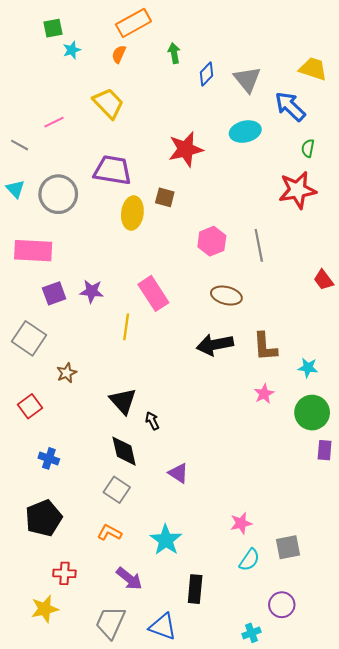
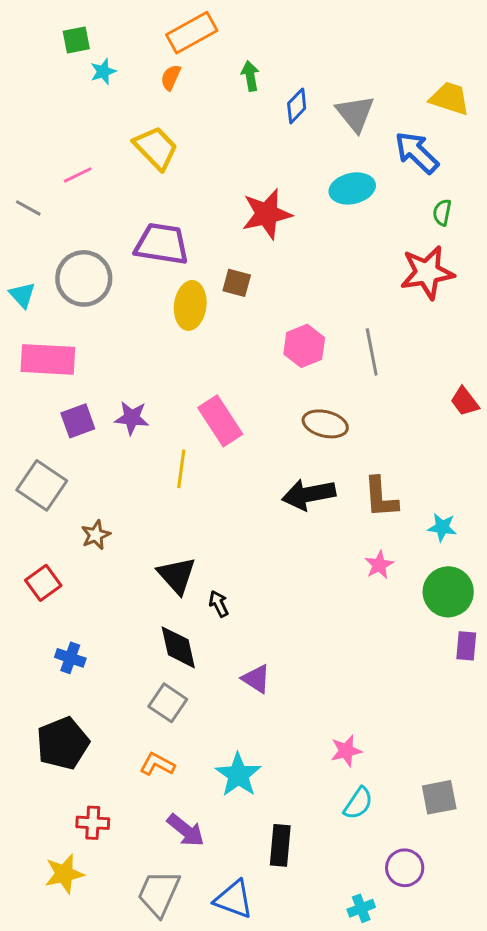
cyan triangle: (15, 189) -> (22, 295), moved
gray square: (288, 547) -> (439, 797), moved

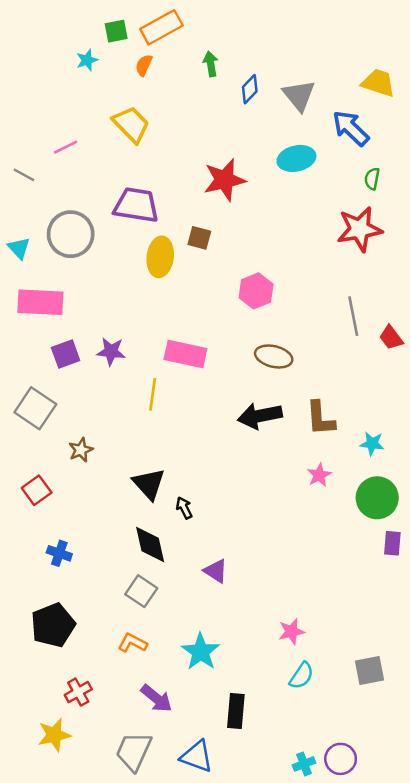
green square: (76, 40) -> (116, 31), moved
gray line: (372, 352) -> (353, 316), moved
pink rectangle: (220, 421) -> (185, 354), turned -45
red cross: (93, 823) -> (78, 692), turned -32
purple circle: (405, 868) -> (341, 759), moved

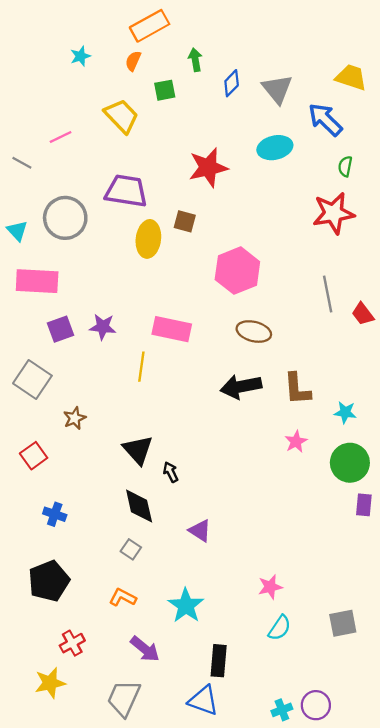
green square: (116, 31) -> (165, 90), moved
pink hexagon: (256, 291) -> (237, 271), size x1.4
gray square: (141, 591) -> (131, 549), size x0.7
blue triangle: (197, 756) -> (203, 700), moved

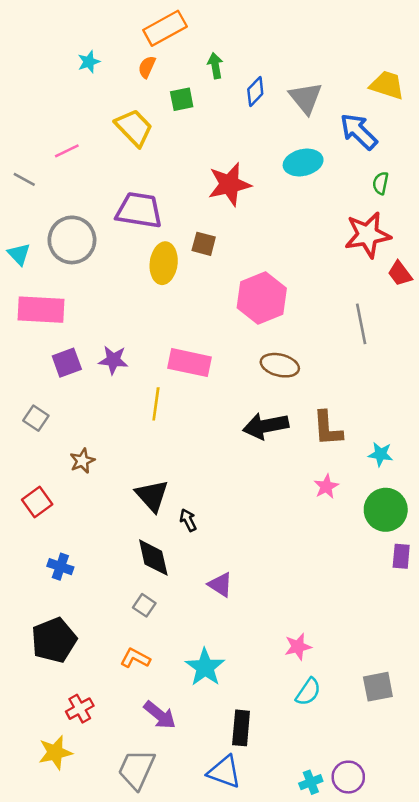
red trapezoid: (363, 314) -> (400, 274), moved
gray square: (32, 380) -> (36, 418), size x0.6

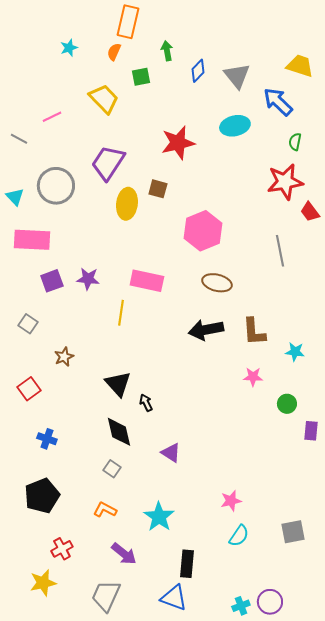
orange rectangle: (165, 28) -> (128, 22), turned -48
purple trapezoid: (139, 210) -> (108, 163), turned -66
pink star: (326, 487) -> (253, 377), turned 30
green circle: (386, 510) -> (287, 404), moved, size x0.6

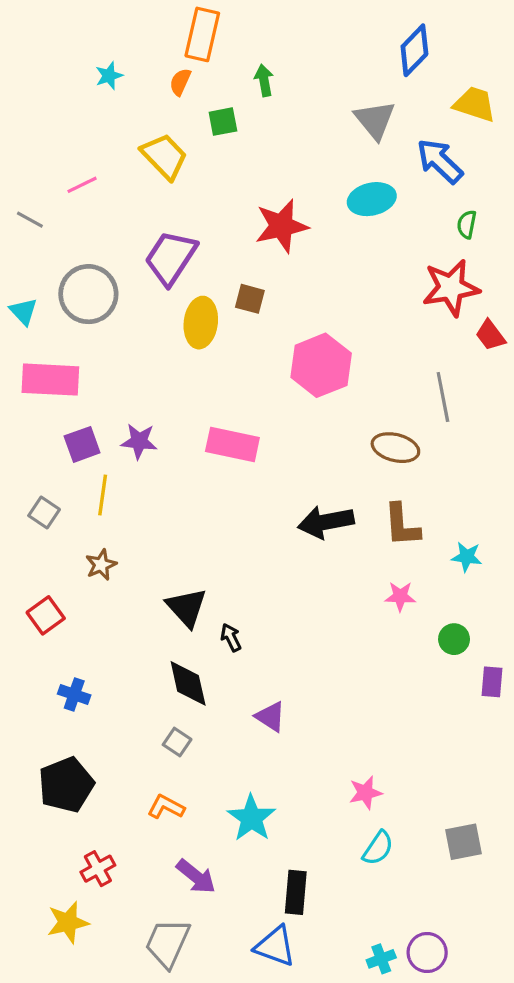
blue diamond: (198, 71) -> (414, 50), moved, size x1.4
brown ellipse: (217, 283) -> (395, 448), moved
yellow line: (121, 313) -> (103, 495), moved

